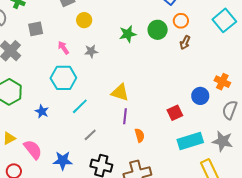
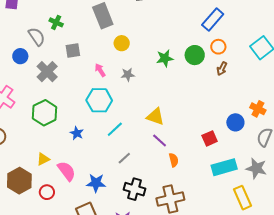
purple line: (125, 116) -> (160, 141), turned -56

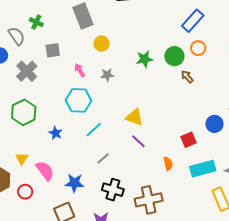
brown arrow: (222, 69) -> (187, 77), moved, turned 112
yellow triangle: (43, 159) -> (22, 159), turned -32
orange semicircle: (174, 160) -> (168, 164), moved

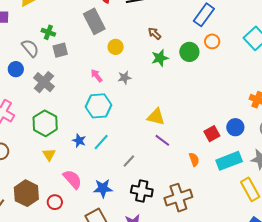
gray square: (53, 50) -> (60, 50), moved
brown arrow: (187, 77) -> (155, 34), moved
blue circle: (214, 124) -> (235, 127), moved
cyan line: (94, 129) -> (101, 142), moved
yellow triangle: (22, 159) -> (49, 155), moved

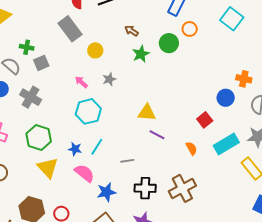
blue circle: (235, 127) -> (226, 98), moved
yellow triangle: (49, 155) -> (48, 168), size x1.6
gray line: (129, 161) -> (127, 161), turned 48
pink semicircle: (72, 179) -> (84, 173), moved

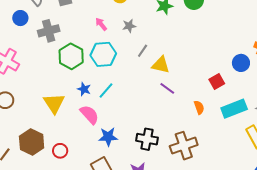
gray cross: (31, 97) -> (49, 31), turned 35
green hexagon: (39, 138) -> (71, 56), moved
gray line: (127, 161) -> (143, 51), moved, turned -56

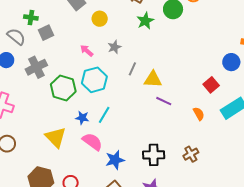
brown cross: (184, 146) -> (191, 154), size x0.6

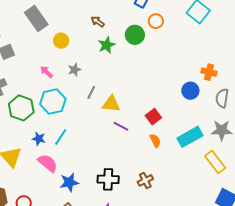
red square: (211, 85) -> (153, 117), moved

